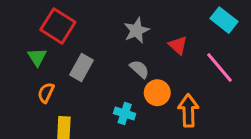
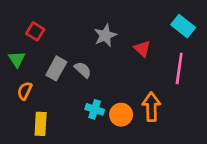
red square: (58, 26) -> (35, 31), size x0.6
pink line: (220, 68) -> (179, 68), turned 48
gray semicircle: (139, 69) -> (83, 70), moved
orange circle: (157, 93) -> (121, 115), moved

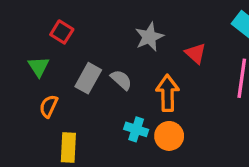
orange arrow: (151, 107) -> (167, 93), moved

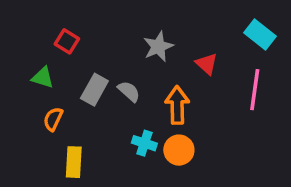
green triangle: (39, 67) -> (43, 78), turned -40

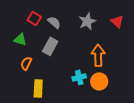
red triangle: (207, 64) -> (117, 21), moved
gray semicircle: (129, 91) -> (54, 22), moved
cyan cross: (144, 143) -> (79, 77), turned -32

